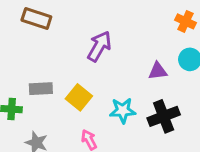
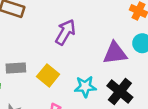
purple triangle: (158, 71) -> (115, 53), size x1.5
black cross: (164, 116) -> (120, 92), turned -30

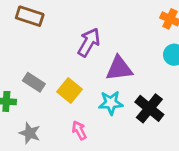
purple triangle: (115, 53) -> (119, 68), moved
gray rectangle: (16, 68) -> (34, 82), turned 36

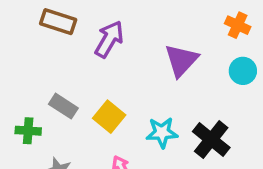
purple arrow: (89, 42) -> (109, 39), moved
purple triangle: (119, 68) -> (181, 60), moved, turned -40

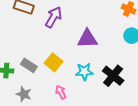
purple triangle: (181, 60) -> (87, 39), moved, turned 45
gray rectangle: (63, 106) -> (29, 65), moved

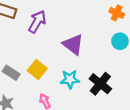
purple triangle: (87, 39) -> (73, 44), turned 40

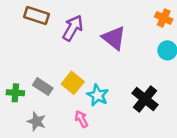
purple triangle: (73, 44) -> (114, 38), moved
cyan star: (70, 79) -> (98, 95), moved, turned 30

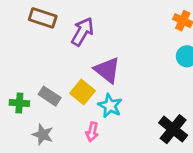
purple triangle: (114, 38) -> (107, 70), moved
black cross: (145, 99) -> (173, 129), moved
pink arrow: (81, 119) -> (92, 132), turned -140

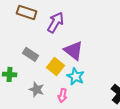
gray rectangle: (50, 96) -> (31, 54), moved
gray star: (43, 135) -> (37, 89), moved

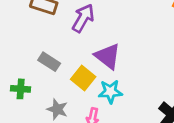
cyan star: (76, 76) -> (110, 92), turned -30

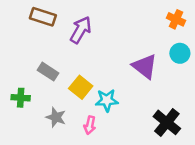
purple triangle: (108, 56) -> (145, 66), moved

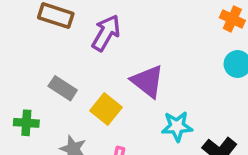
purple triangle: (145, 66) -> (148, 81), moved
cyan star: (107, 100) -> (177, 126), moved

